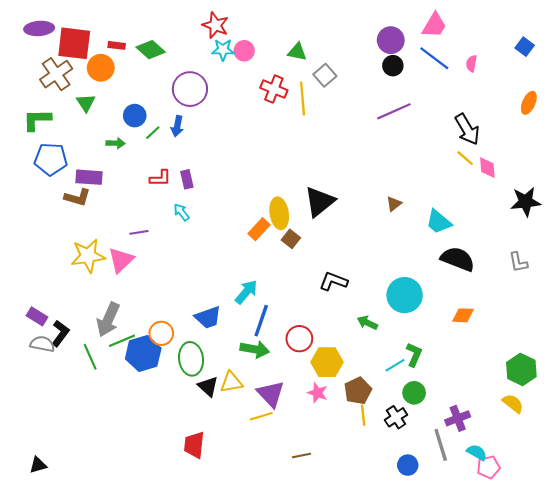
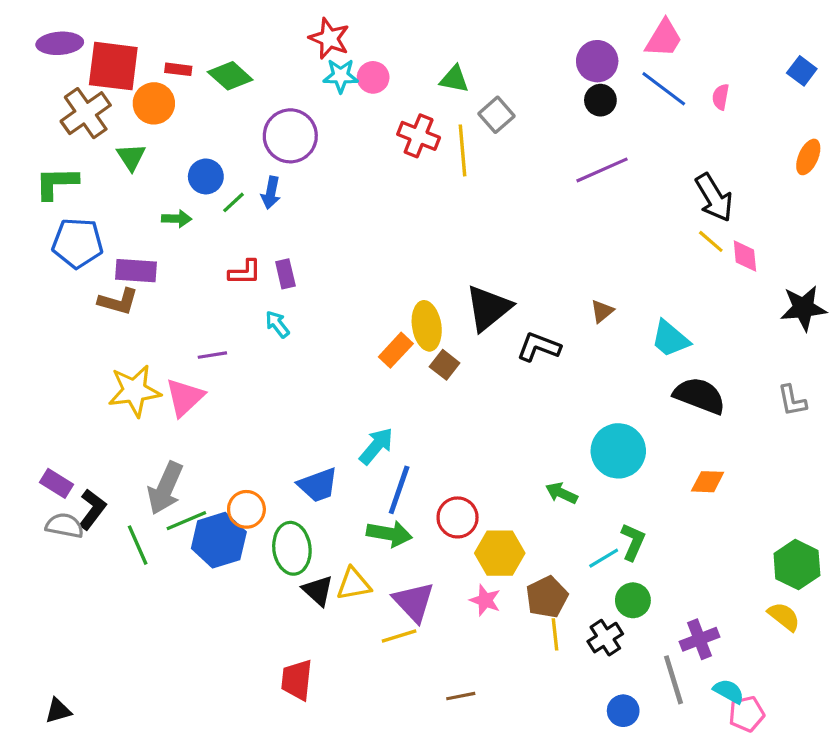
black L-shape: (333, 281) -> (539, 347), moved

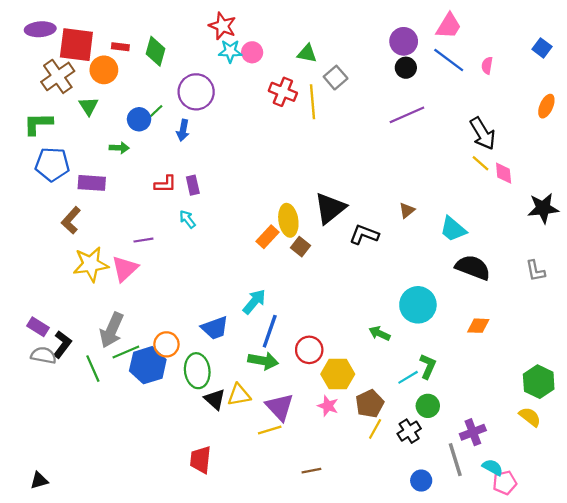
green diamond: (230, 76) -> (155, 51), turned 64
green line: (233, 202) -> (155, 112), moved
brown L-shape: (118, 301) -> (71, 220), moved, turned 116
yellow line: (555, 634) -> (375, 429), turned 35

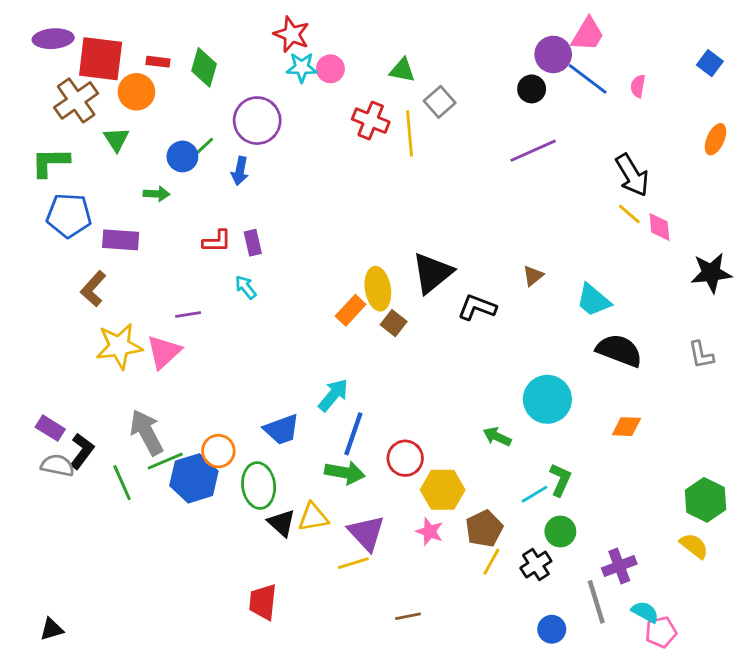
purple circle: (404, 41) -> (553, 54), moved
gray arrow: (112, 330) -> (147, 432), turned 128

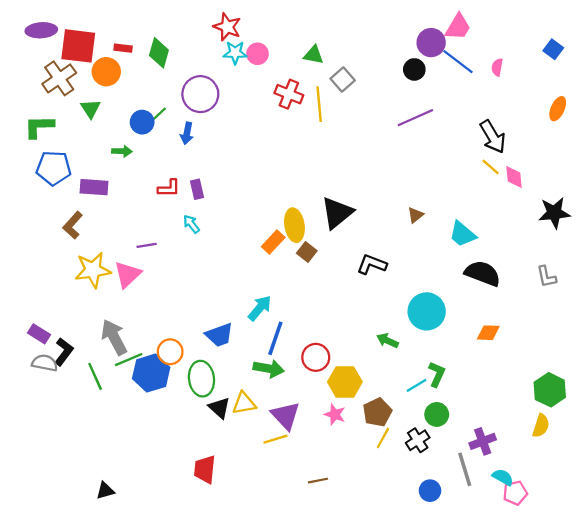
black L-shape: (477, 307) -> (372, 264), moved
yellow semicircle: (694, 546) -> (541, 426), turned 70
black triangle: (52, 629) -> (105, 491), moved

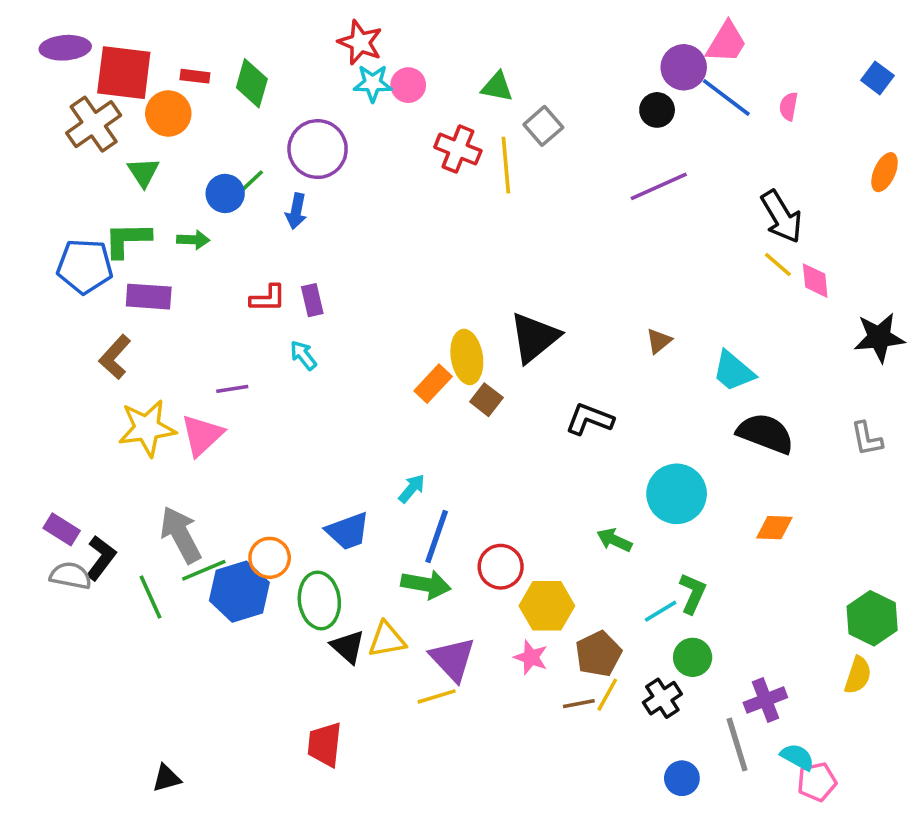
green L-shape: (39, 127) -> (127, 240), moved
cyan arrow: (260, 308) -> (412, 489), size x0.7
brown line: (318, 481) -> (579, 704), moved

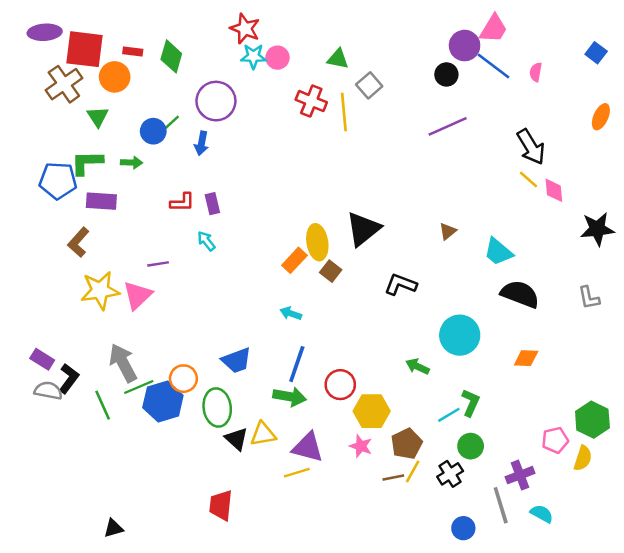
cyan arrow: (412, 489) -> (291, 313), moved, turned -110
purple triangle: (453, 659) -> (308, 447), turned -32
pink pentagon: (817, 782) -> (555, 440), moved

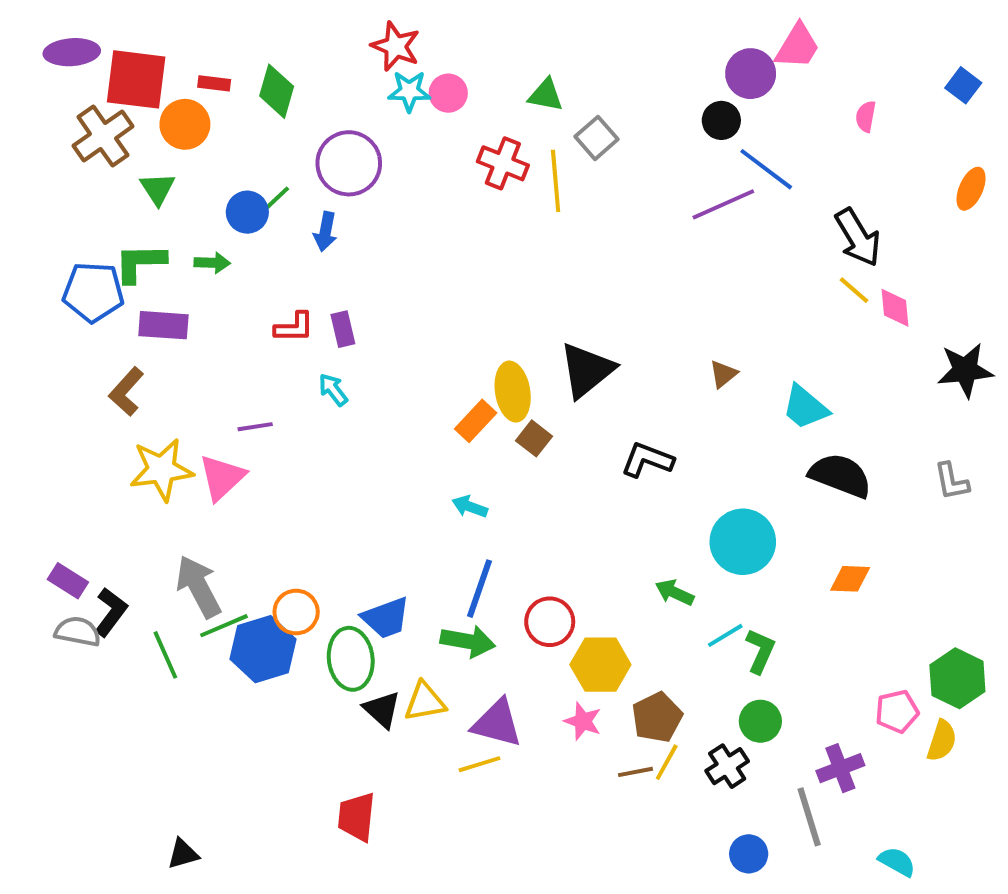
blue line: (493, 66) -> (766, 169), moved
blue trapezoid: (236, 360) -> (386, 618), moved
cyan line: (449, 415) -> (725, 635), moved
cyan semicircle: (542, 514) -> (897, 862), moved

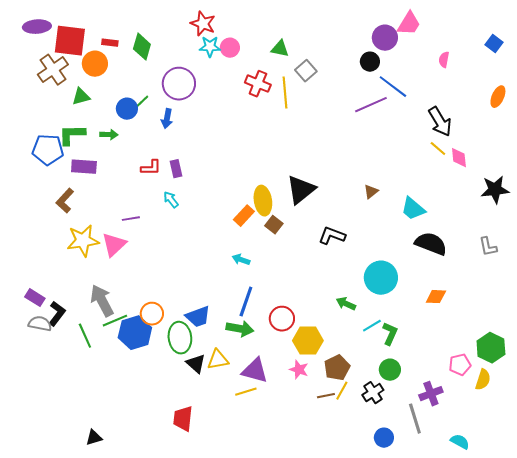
green triangle: (158, 189) -> (81, 97), turned 48

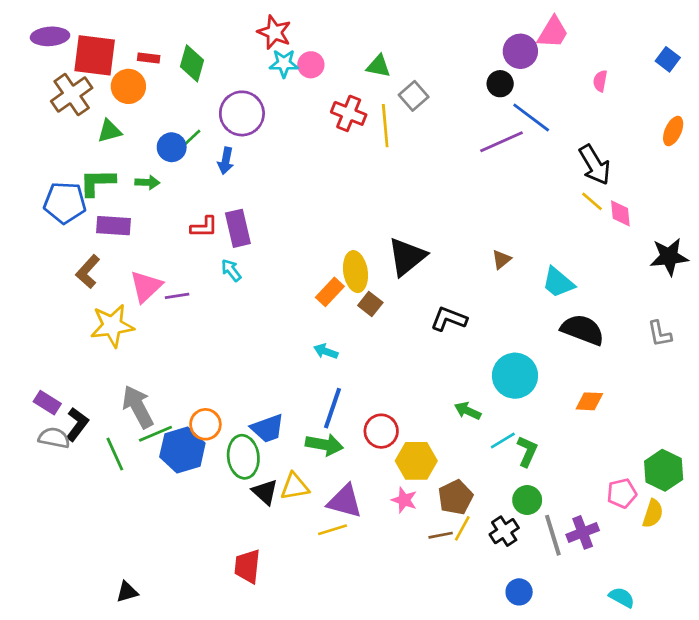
purple rectangle: (176, 169) -> (238, 228), size x1.5
pink triangle: (114, 245) -> (146, 286), moved
gray line: (415, 419) -> (553, 535), moved

